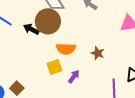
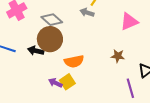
brown star: (98, 53) -> (118, 56), moved
purple arrow: (74, 76) -> (55, 83), moved, turned -88

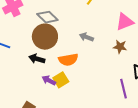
gray arrow: (87, 13) -> (86, 37), moved
black arrow: (36, 51) -> (37, 59), moved
brown star: (118, 56) -> (120, 47), moved

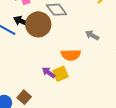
brown circle: (45, 37) -> (38, 24), moved
black arrow: (37, 59) -> (21, 21), moved

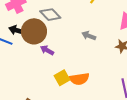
orange semicircle: (71, 55) -> (79, 79), moved
purple arrow: (49, 73) -> (47, 50), moved

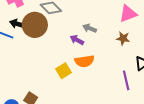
purple arrow: (47, 50) -> (77, 40), moved
orange semicircle: (79, 79) -> (85, 61), moved

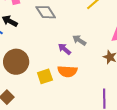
brown circle: (35, 25) -> (16, 62), moved

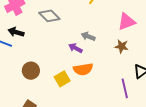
brown circle: (16, 62) -> (31, 71), size x0.7

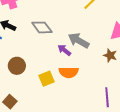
gray diamond: (49, 16) -> (42, 27), moved
gray arrow: (88, 36) -> (79, 40), size x1.5

